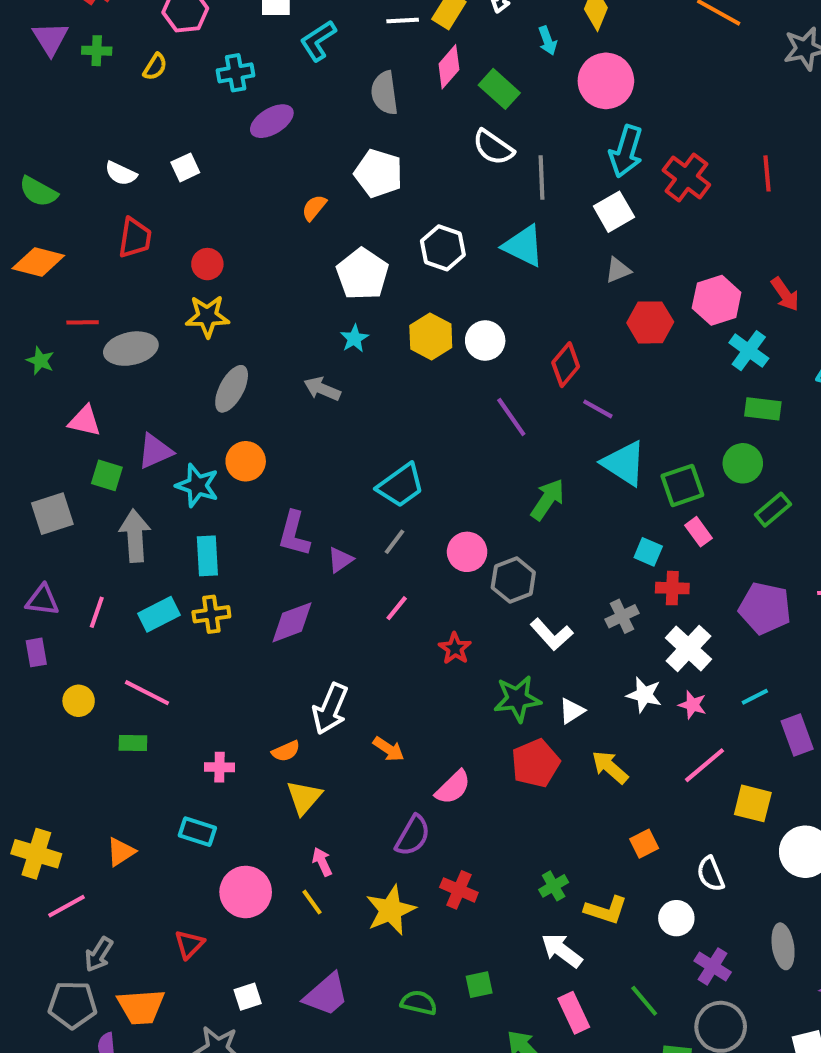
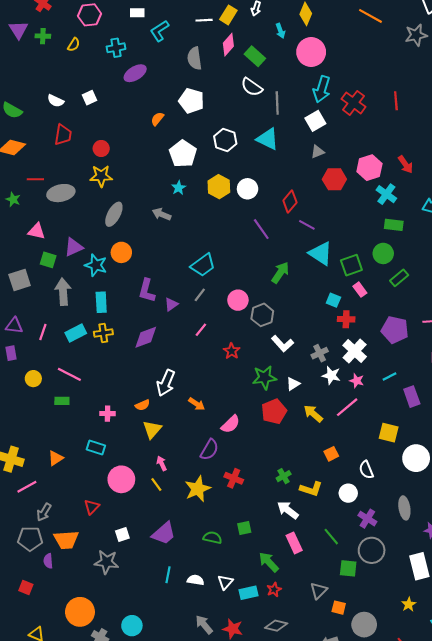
gray cross: (622, 616) -> (320, 353), moved
pink line: (705, 765) -> (347, 407), moved

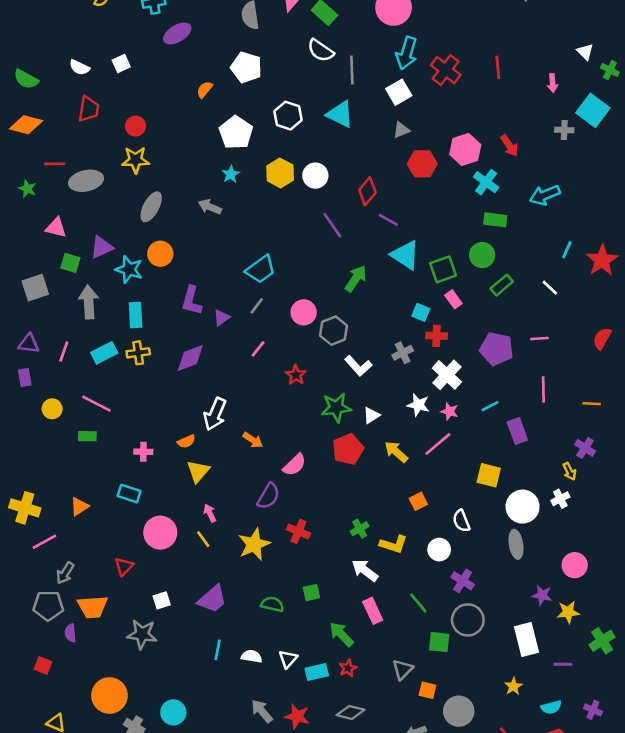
gray cross: (320, 353) -> (403, 353), moved
gray ellipse: (404, 508) -> (516, 544), moved

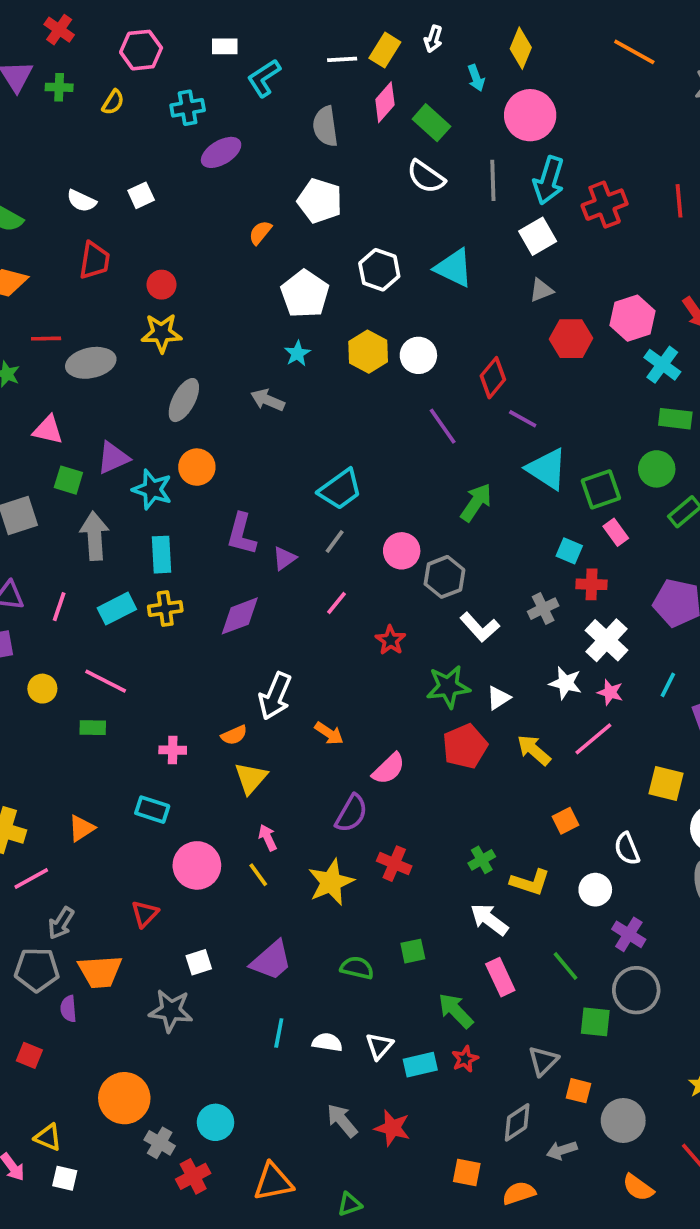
gray line: (352, 70) -> (493, 180), moved
red cross: (446, 70) -> (605, 205), turned 32
cyan line: (490, 406) -> (668, 685), turned -36
gray diamond: (351, 712) -> (517, 1122), moved, turned -48

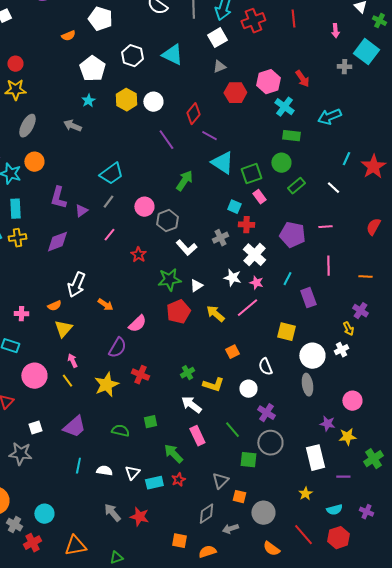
orange semicircle: (260, 232) -> (68, 36), turned -152

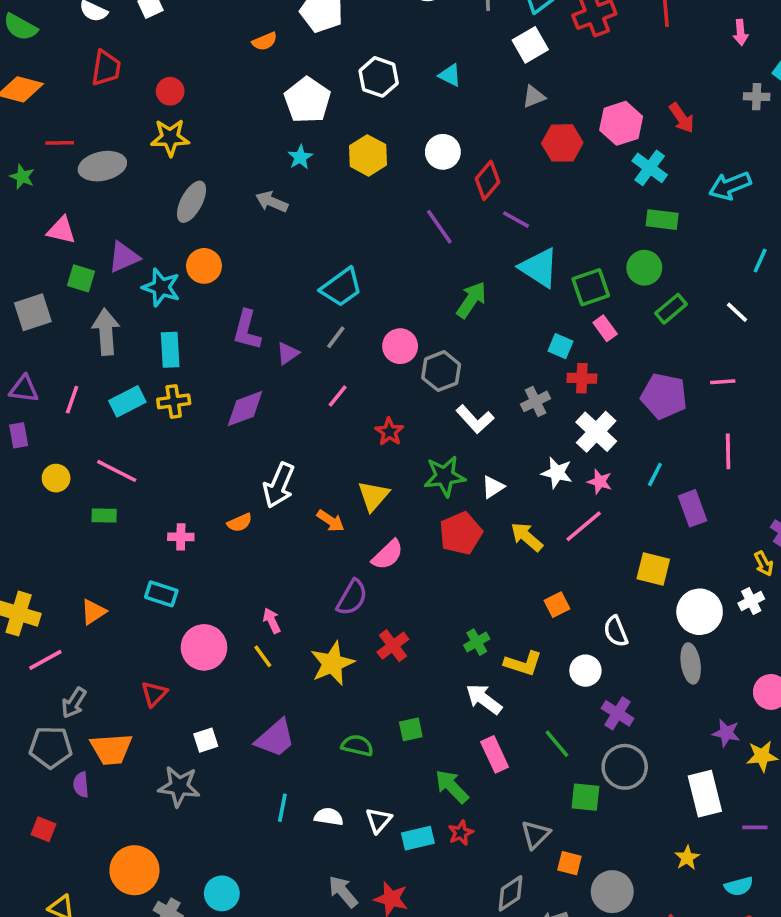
cyan triangle: (172, 55) -> (450, 75), size x0.6
white circle: (153, 102) -> (443, 152), moved
yellow triangle: (63, 329) -> (373, 496), moved
red cross: (140, 375) -> (393, 646), turned 30

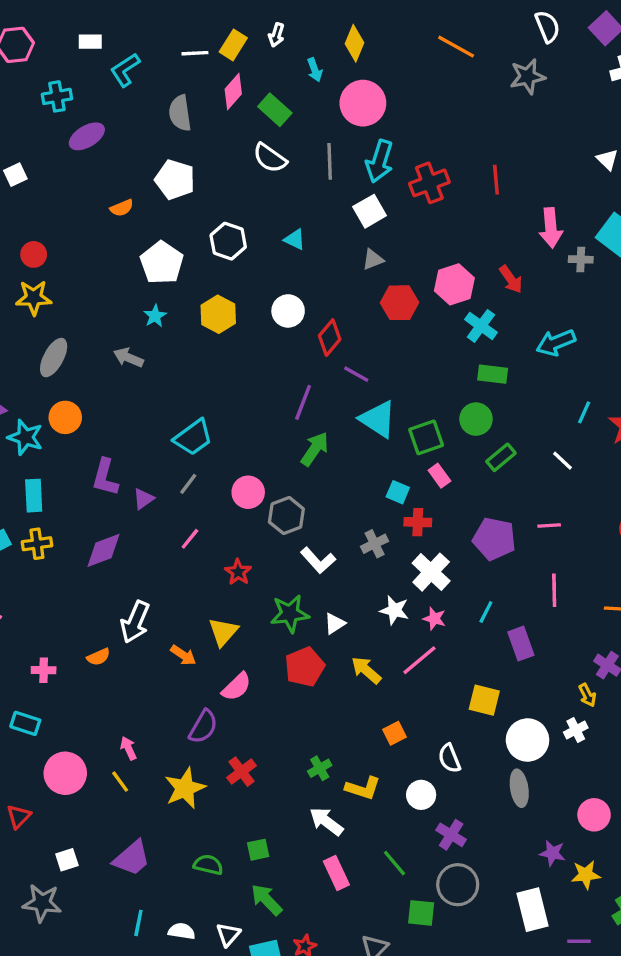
pink arrow: (741, 32) -> (551, 228), moved, size x1.6
purple line: (439, 227) -> (303, 402), moved, turned 56
green arrow: (452, 786) -> (266, 900), moved

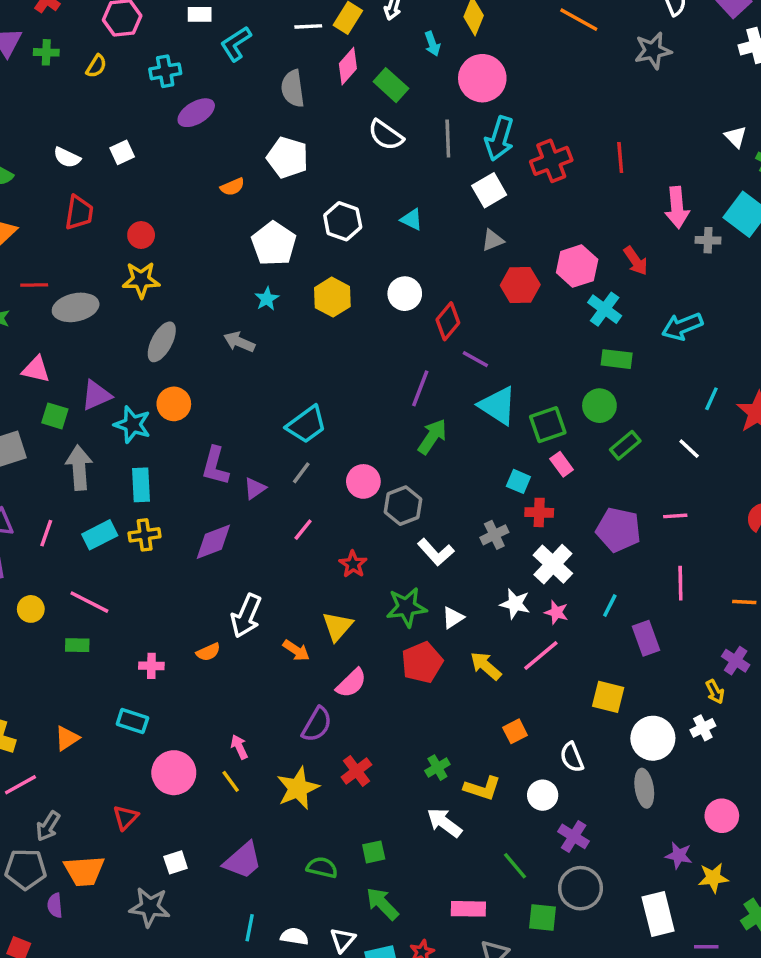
pink rectangle: (336, 873) -> (468, 909), moved, turned -64

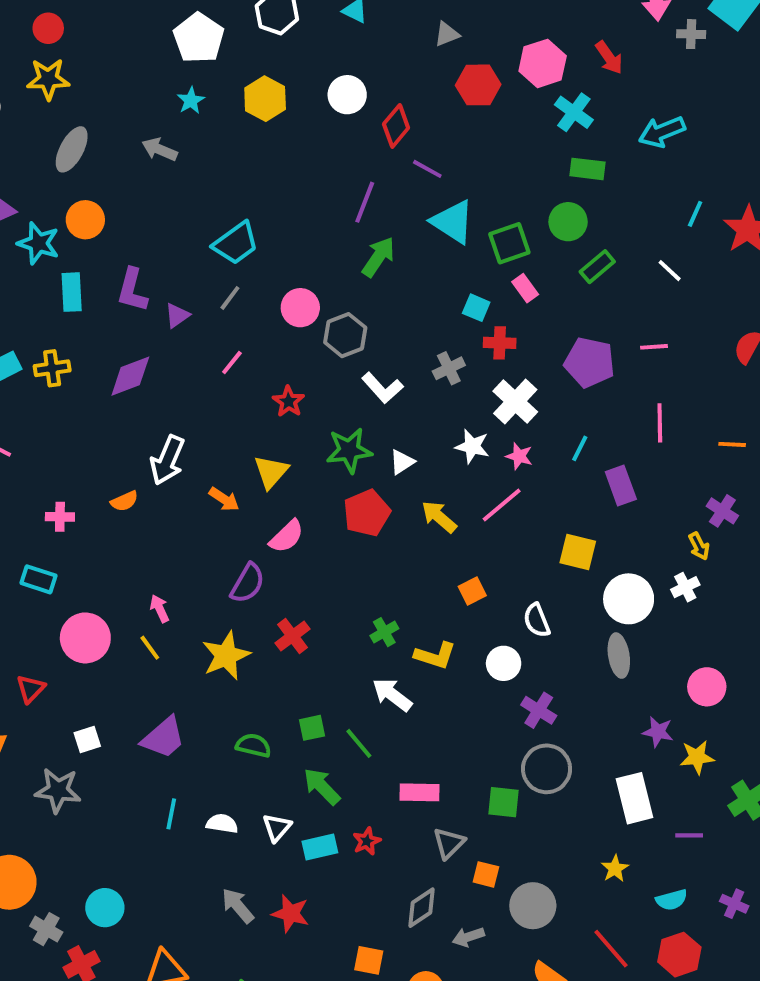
cyan rectangle: (141, 485) -> (72, 292), moved
green line: (515, 866) -> (359, 743), moved

